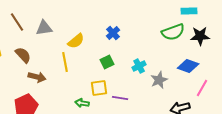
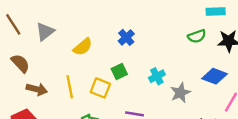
gray triangle: (44, 28) -> (45, 32), turned -30
green semicircle: (173, 32) -> (197, 36), size x0.7
yellow line: (65, 62) -> (70, 87), moved
yellow square: (99, 88) -> (100, 88), moved, turned 30

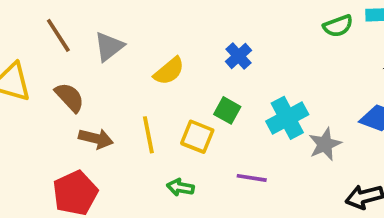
green semicircle: (197, 36) -> (338, 26), moved
green square: (119, 72) -> (227, 110), turned -35
cyan cross: (157, 76) -> (287, 118), size x1.5

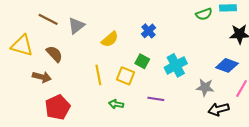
brown line: (58, 35) -> (48, 19), turned -30
brown arrow: (96, 139) -> (42, 77), moved
gray star: (325, 144) -> (205, 87), moved, turned 30

